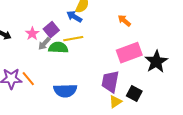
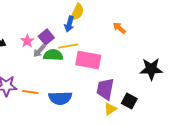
blue arrow: (74, 17) -> (69, 24), turned -105
pink rectangle: (129, 53) -> (88, 60), moved, turned 30
black star: (156, 62) -> (151, 69), turned 30
orange line: (28, 79) -> (30, 92), moved, turned -42

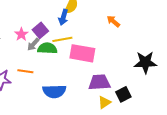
purple trapezoid: (105, 89) -> (99, 82), turned 75
orange line: (30, 92) -> (25, 71), moved
black square: (129, 101) -> (123, 94), turned 35

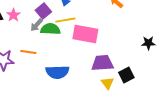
pink star: (21, 34) -> (13, 15), moved
black star: (145, 62) -> (148, 43), size x0.6
yellow triangle: (104, 102) -> (107, 83), turned -32

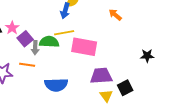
purple square: (43, 11) -> (25, 39), moved
gray arrow: (36, 25) -> (35, 48), moved, turned -40

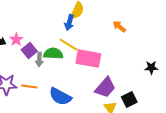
yellow line: (64, 33) -> (68, 45), turned 42
orange line: (27, 65) -> (29, 87), moved
purple trapezoid: (101, 76) -> (105, 88), turned 135
blue semicircle: (56, 85) -> (60, 97), turned 30

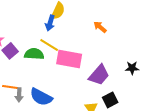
gray arrow: (39, 60) -> (19, 95), moved
purple trapezoid: (105, 88) -> (99, 75), moved

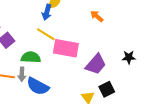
green semicircle: (34, 54) -> (31, 57), moved
gray arrow: (19, 95) -> (22, 74), moved

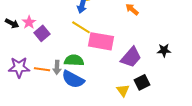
green semicircle: (31, 57) -> (74, 60), moved

